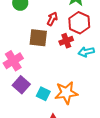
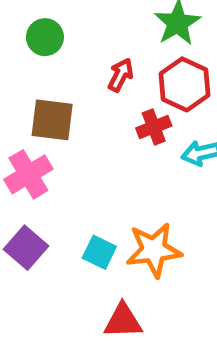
brown square: (38, 38) -> (52, 120), moved
purple square: (21, 85) -> (26, 248), moved

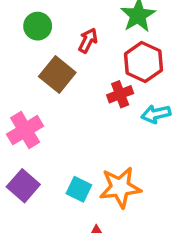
red arrow: (121, 75) -> (88, 40), moved
brown square: (52, 120) -> (57, 74), moved, turned 32

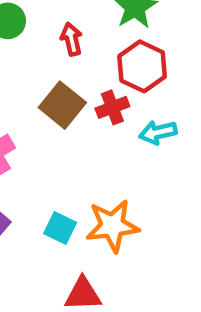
red arrow: (88, 40) -> (71, 39), turned -40
brown square: (57, 74) -> (62, 105), moved

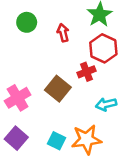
brown square: (62, 105) -> (58, 89), moved
cyan arrow: (158, 132) -> (106, 104), moved

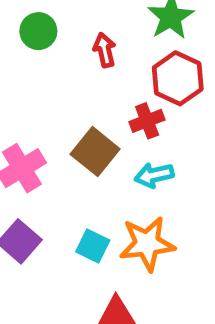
cyan arrow: (106, 104) -> (154, 175), moved

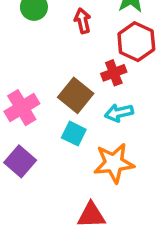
cyan square: (93, 246) -> (74, 134), moved

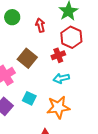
brown square: (76, 95) -> (27, 58), moved
cyan square: (74, 134) -> (29, 98), moved

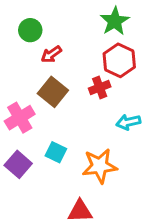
red arrow: (40, 25) -> (51, 54), moved, turned -112
cyan arrow: (61, 78) -> (128, 122), moved

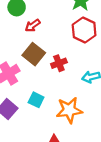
red cross: (100, 87) -> (59, 63), moved

